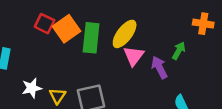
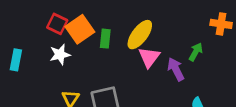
green rectangle: (91, 38) -> (105, 39), size x0.6
white star: (32, 88) -> (60, 55), moved

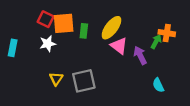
orange cross: (221, 24) -> (167, 33), moved
orange square: (80, 29) -> (64, 23), turned 30
pink triangle: (149, 57) -> (119, 46), turned -30

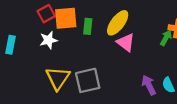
red square: (46, 19) -> (46, 14), turned 35
purple arrow: (140, 55) -> (149, 85), moved
yellow triangle: (56, 79) -> (58, 78), size x1.6

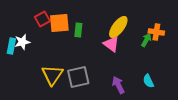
yellow ellipse: (118, 23) -> (118, 27), moved
white star: (49, 40) -> (22, 42), moved
purple arrow: (149, 85) -> (118, 85), moved

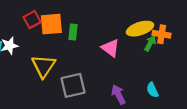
yellow ellipse: (118, 27) -> (140, 29), moved, turned 35
yellow triangle: (52, 75) -> (43, 66), moved

